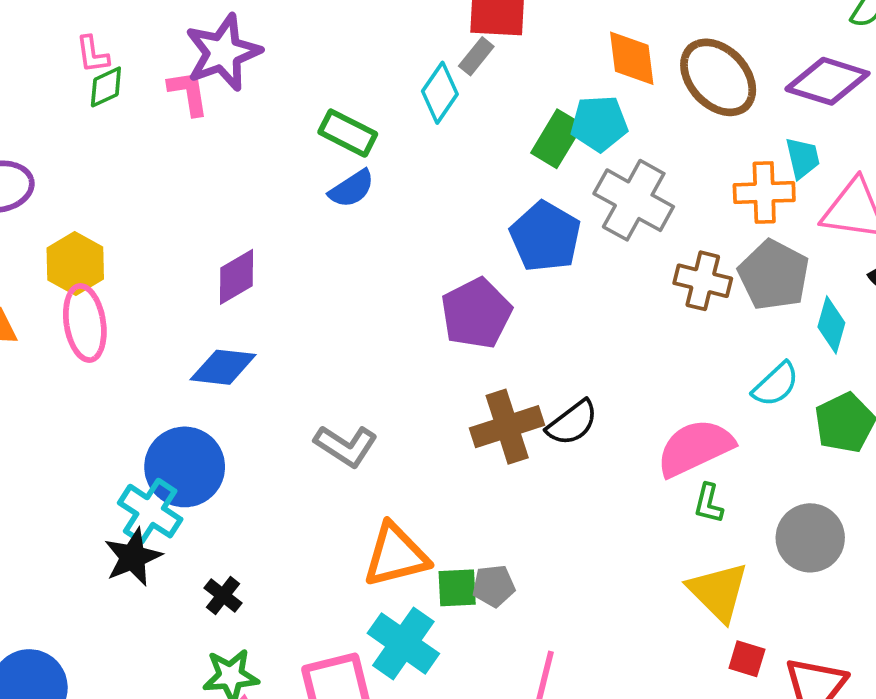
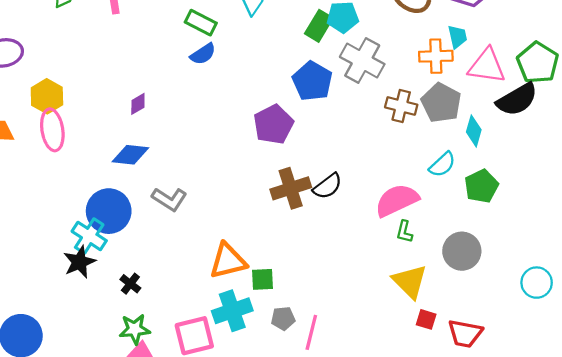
purple diamond: (236, 277) -> (138, 104), size x0.7
gray L-shape: (346, 446) -> (169, 199), moved
gray pentagon: (494, 586) -> (283, 318), moved
cyan cross: (403, 643) -> (232, 311), turned 36

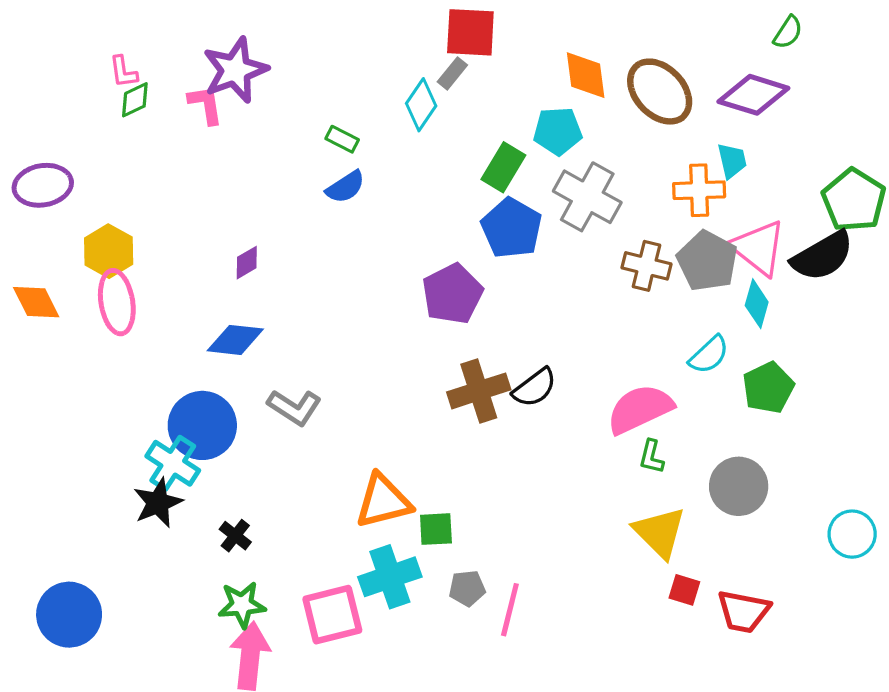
green rectangle: (201, 23) -> (342, 139), size x0.7
green rectangle: (319, 26) -> (503, 167), moved
pink triangle: (487, 66) -> (758, 248), moved, turned 30

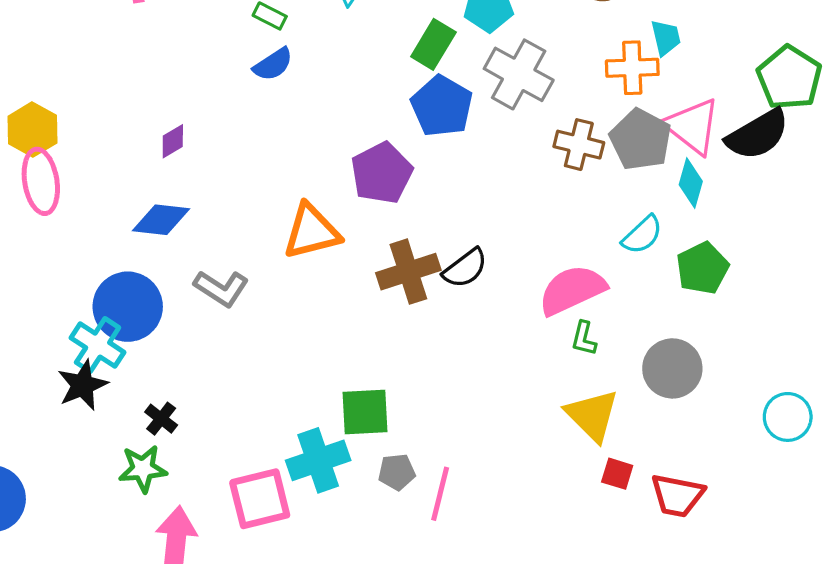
orange triangle: (383, 501) -> (311, 231), moved
green square: (436, 529) -> (365, 412), size x1.4
green star: (242, 605) -> (143, 469), moved

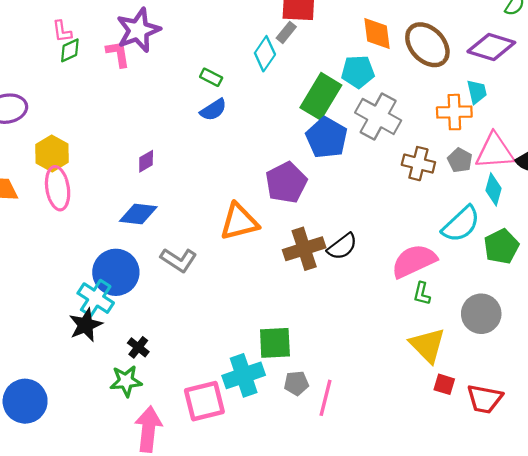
green rectangle: (433, 44) -> (321, 96), size x1.4
pink triangle: (692, 126) -> (495, 151), turned -42
gray pentagon: (641, 140) -> (460, 160), size x0.6
cyan semicircle: (642, 235) -> (461, 224), size x1.4

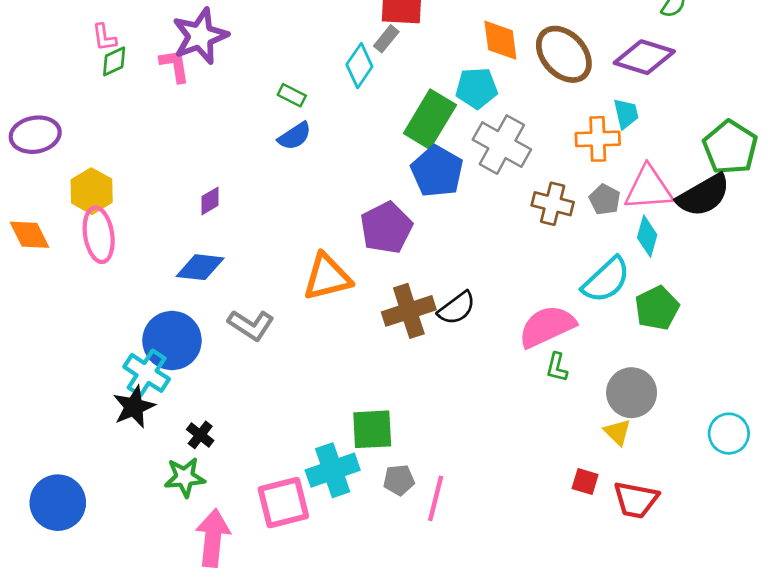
yellow triangle: (427, 345) -> (617, 432), moved, size x0.6

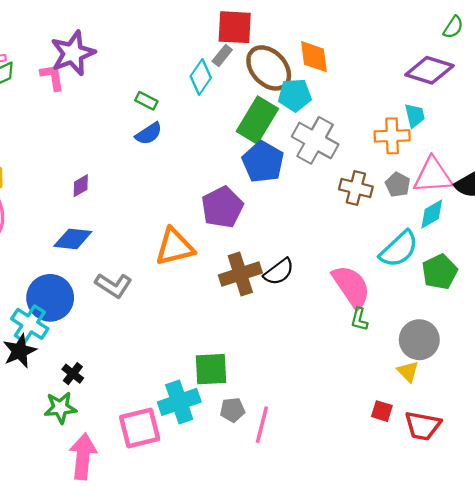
brown ellipse: (564, 54) -> (269, 68), moved
cyan diamond: (647, 236) -> (432, 214), turned 44
pink semicircle: (547, 326) -> (351, 286), turned 81

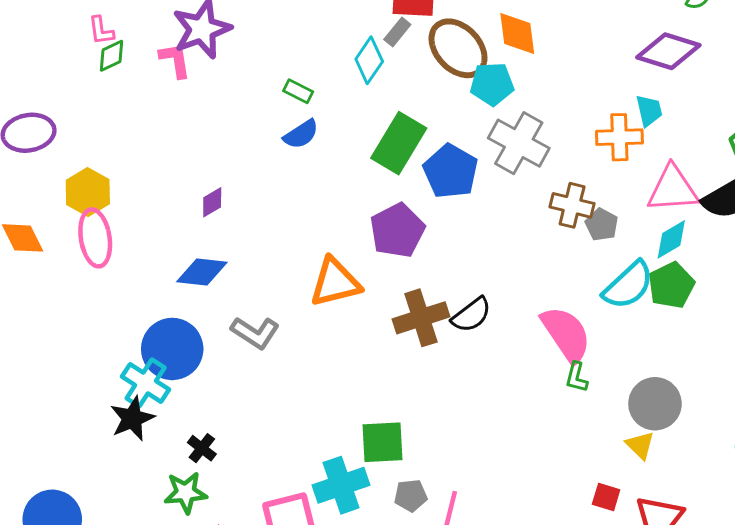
green rectangle: (257, 120) -> (399, 143), moved
gray pentagon: (398, 185) -> (602, 225), moved
green pentagon: (440, 272) -> (671, 285), moved

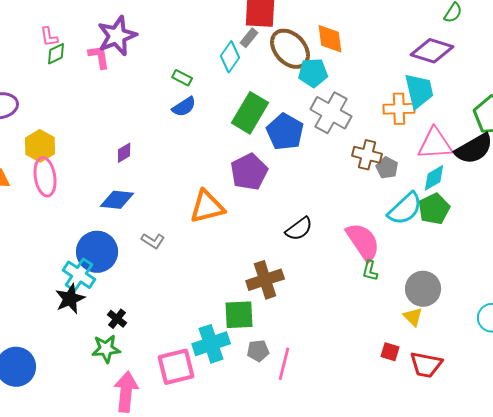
cyan trapezoid: (649, 111) -> (419, 91), size x1.6
brown cross: (421, 318) -> (265, 280), moved
gray L-shape: (255, 333) -> (153, 241), size x0.7

